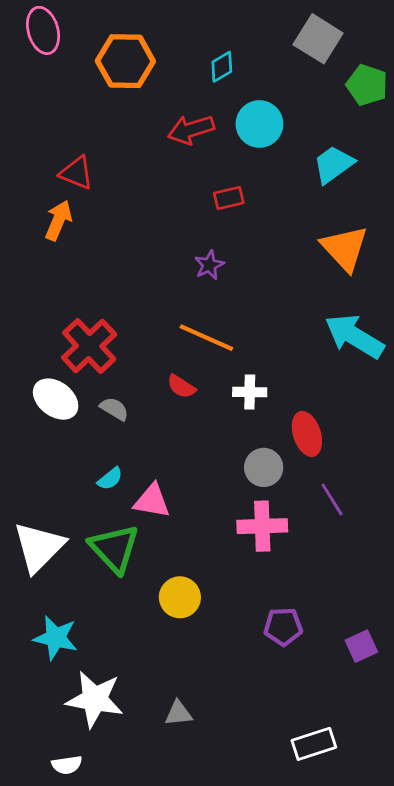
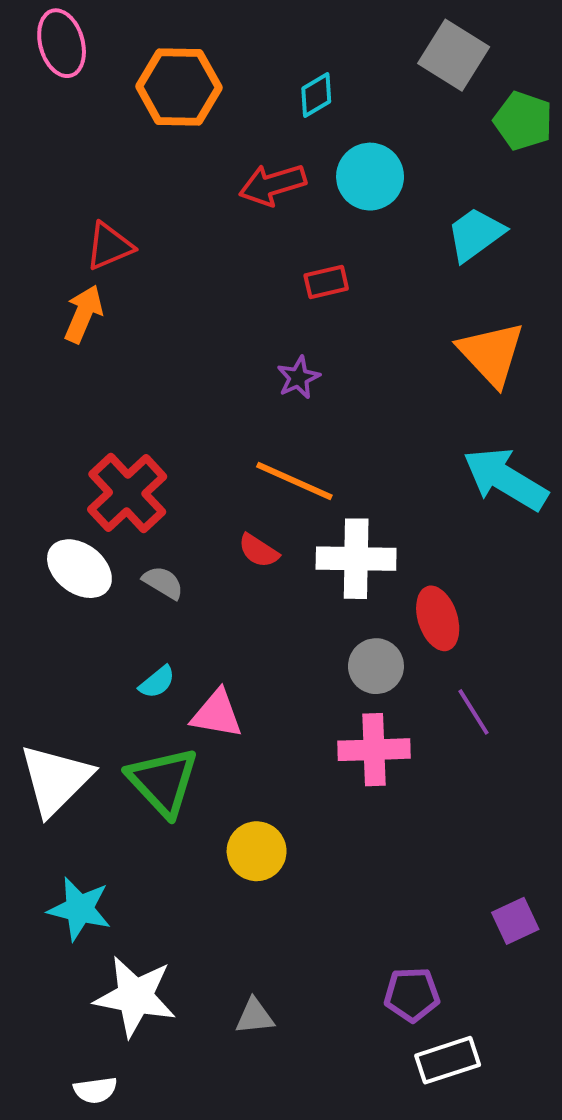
red triangle: (77, 173) -> (109, 246), turned -45
white cross: (250, 392) -> (356, 559), size x1.6
purple pentagon: (283, 627) -> (412, 995), moved

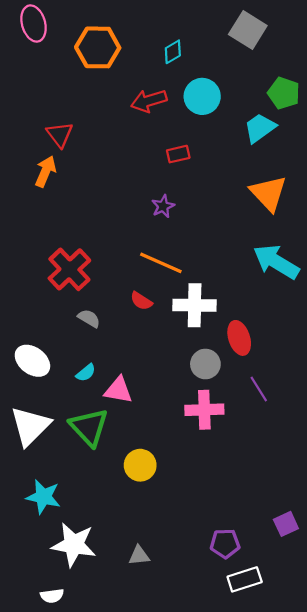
green pentagon: (523, 121) -> (284, 93), moved
red triangle: (109, 246) -> (60, 134), turned -44
white ellipse: (79, 569) -> (32, 361), moved
purple square: (515, 921) -> (286, 524), moved

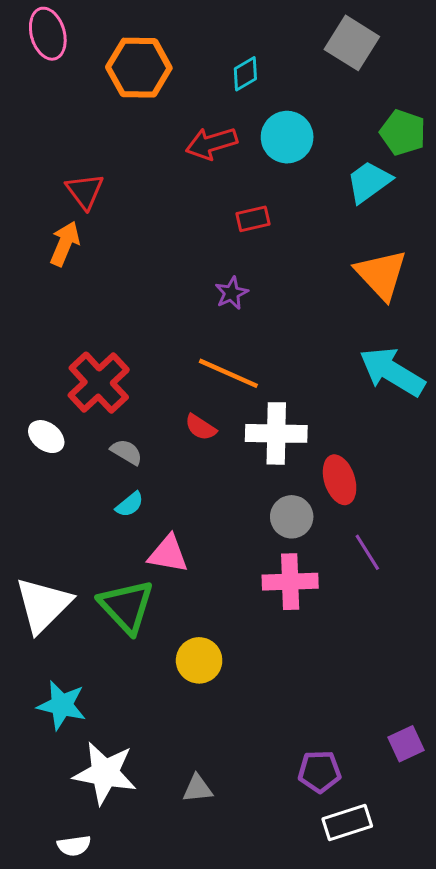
white ellipse: (32, 361) -> (46, 437), moved, size x0.7
cyan semicircle: (86, 373) -> (130, 504), moved

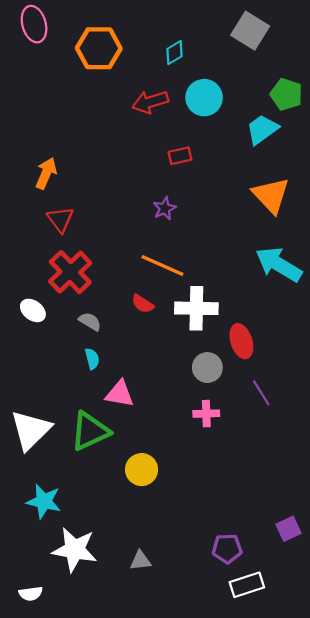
red triangle: (85, 191) -> (60, 219), moved
cyan semicircle: (130, 504) -> (92, 359), turned -65
pink cross: (290, 582) -> (206, 414), size x0.7
green triangle: (127, 606) -> (90, 431), turned 48
white semicircle: (74, 846) -> (31, 594), moved

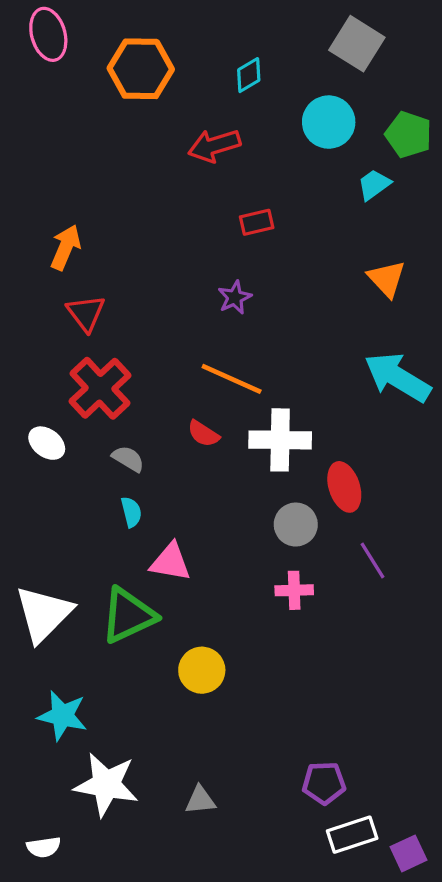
cyan circle: (204, 98) -> (329, 122), moved
cyan trapezoid: (262, 129) -> (374, 185), size x0.7
orange triangle: (271, 195) -> (387, 279), size x0.7
purple square: (289, 529) -> (409, 853), moved

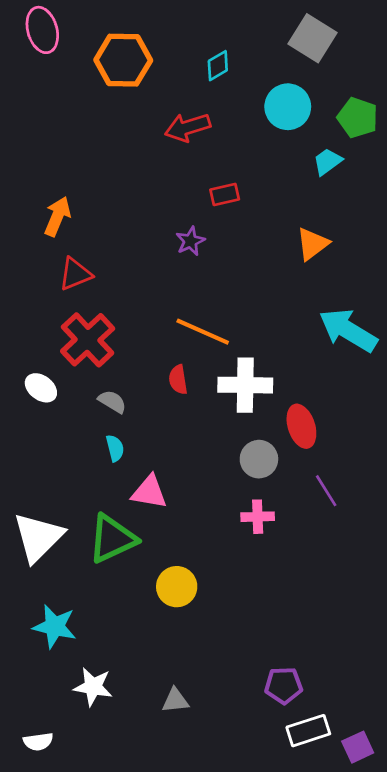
orange triangle: (387, 279) -> (312, 244), moved, turned 36
purple star: (235, 297) -> (190, 241), moved
red triangle: (86, 313) -> (75, 274), turned 45
red semicircle: (203, 434) -> (178, 380), turned 48
white star: (106, 784) -> (93, 687), size x0.7

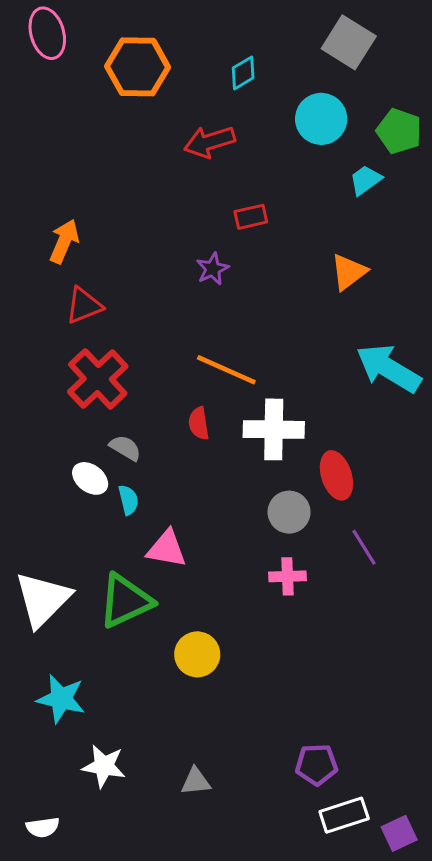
white ellipse: (41, 388) -> (90, 478), moved

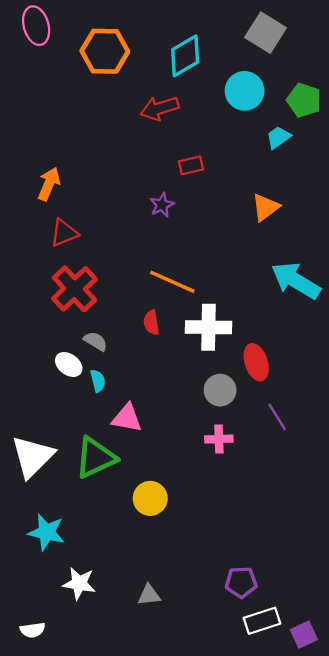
cyan diamond: (243, 73) -> (185, 56), size x1.6

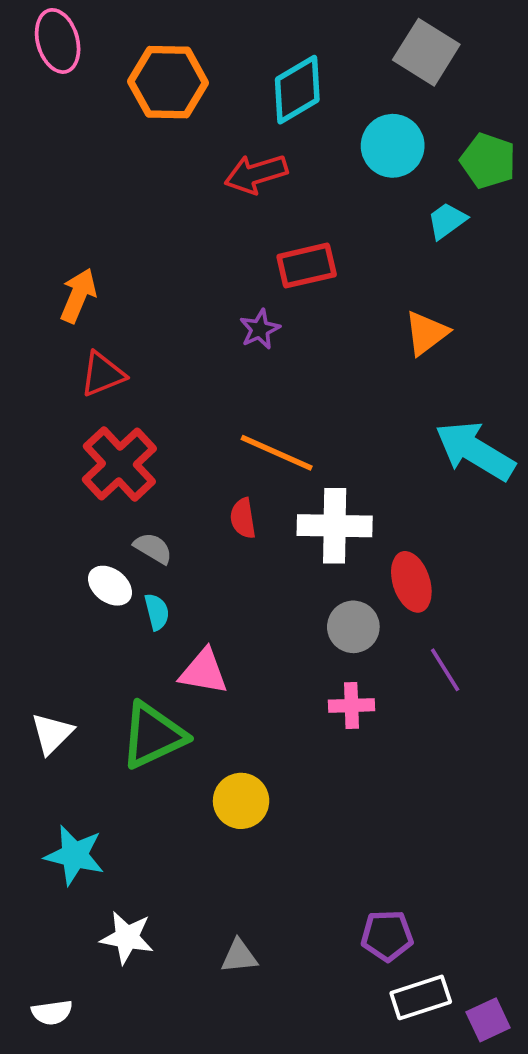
red rectangle: (191, 165) -> (307, 266), size x1.4
white triangle: (33, 456) -> (52, 734), size x0.6

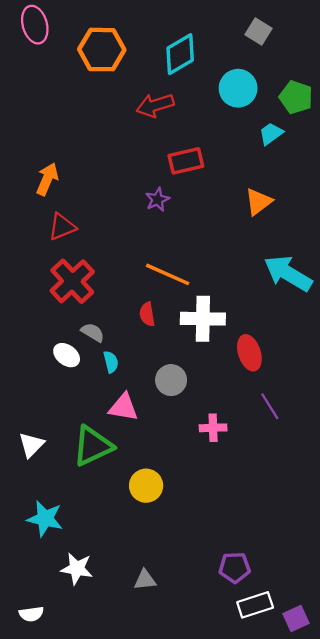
gray square: (426, 52) -> (258, 31), size x0.7
cyan semicircle: (157, 612) -> (111, 362), moved
gray circle: (353, 627) -> (171, 380), moved

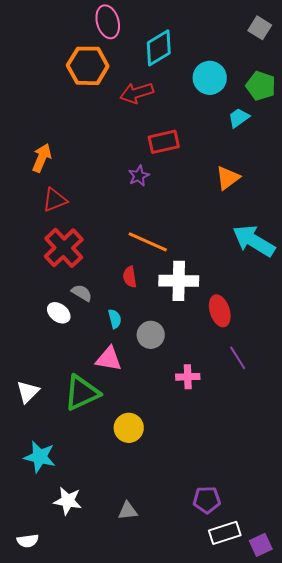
pink ellipse: (35, 25) -> (108, 22), moved
gray square: (258, 31) -> (260, 28), moved
orange hexagon: (102, 50) -> (88, 66), moved
cyan semicircle: (111, 362) -> (115, 319), moved

